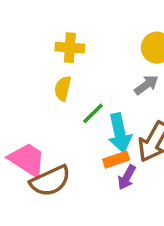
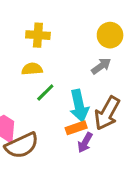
yellow semicircle: (63, 88) -> (32, 69), turned 72
green line: (93, 113) -> (45, 92), moved

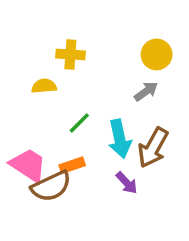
yellow semicircle: (32, 69) -> (44, 86), moved
orange rectangle: (76, 128) -> (72, 165), moved
purple arrow: (85, 143) -> (127, 183), turned -72

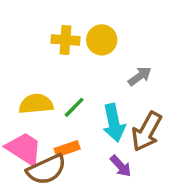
yellow circle: (157, 54) -> (102, 40), moved
yellow semicircle: (44, 86) -> (36, 104), moved, size x1.4

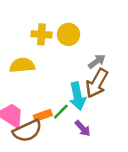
yellow semicircle: (36, 104) -> (22, 65), moved
green line: (74, 107) -> (61, 112), moved
brown arrow: (147, 131) -> (97, 83), moved

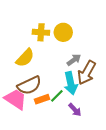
gray arrow: (97, 61) -> (74, 60), moved
yellow semicircle: (22, 65) -> (25, 58), turned 138
brown semicircle: (27, 131) -> (29, 85), moved

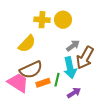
green line: (57, 96) -> (57, 80), turned -32
purple arrow: (75, 110) -> (74, 93), turned -80

